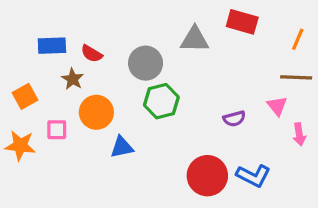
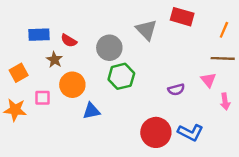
gray triangle: (195, 39) -> (146, 30), turned 45

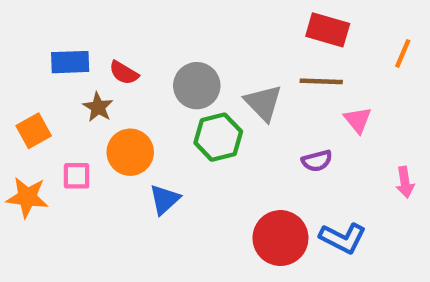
gray triangle: (146, 30) -> (263, 103), moved
brown line: (223, 58) -> (321, 81), moved
pink triangle: (208, 80) -> (358, 120), moved
blue triangle: (91, 111) -> (165, 199), turned -30

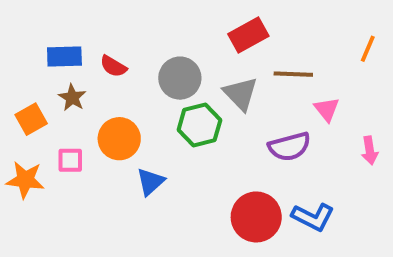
red rectangle: (328, 30) -> (248, 35), moved, turned -45
brown star: (98, 107) -> (72, 98), moved
purple semicircle: (317, 161) -> (289, 147), size x1.5
pink arrow: (405, 182) -> (370, 150), moved

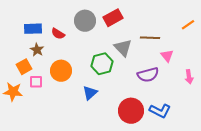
red rectangle: (248, 35) -> (113, 18), moved
orange line: (368, 49) -> (188, 25), turned 32
gray circle: (180, 78) -> (85, 21), moved
orange square: (31, 119) -> (24, 67), moved
blue triangle: (151, 182) -> (90, 93), moved

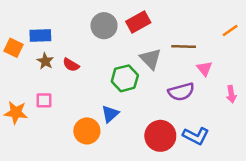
red semicircle: (58, 34) -> (71, 65), moved
orange square: (24, 67) -> (13, 48), moved, turned -35
orange circle: (61, 71) -> (87, 131), moved

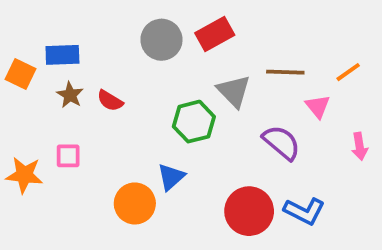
orange line: (230, 31) -> (348, 72), moved
purple semicircle: (181, 92) -> (281, 143), turned -125

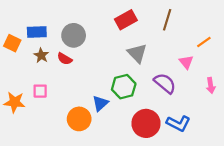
gray circle: (161, 40) -> (74, 35), moved
brown line: (285, 72) -> (167, 20), moved, turned -75
green hexagon: (194, 122) -> (124, 87), moved

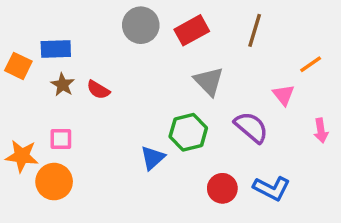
gray circle: (74, 35) -> (141, 25), moved
orange circle: (79, 119) -> (54, 182), moved
red circle: (146, 123) -> (222, 188), size x0.7

